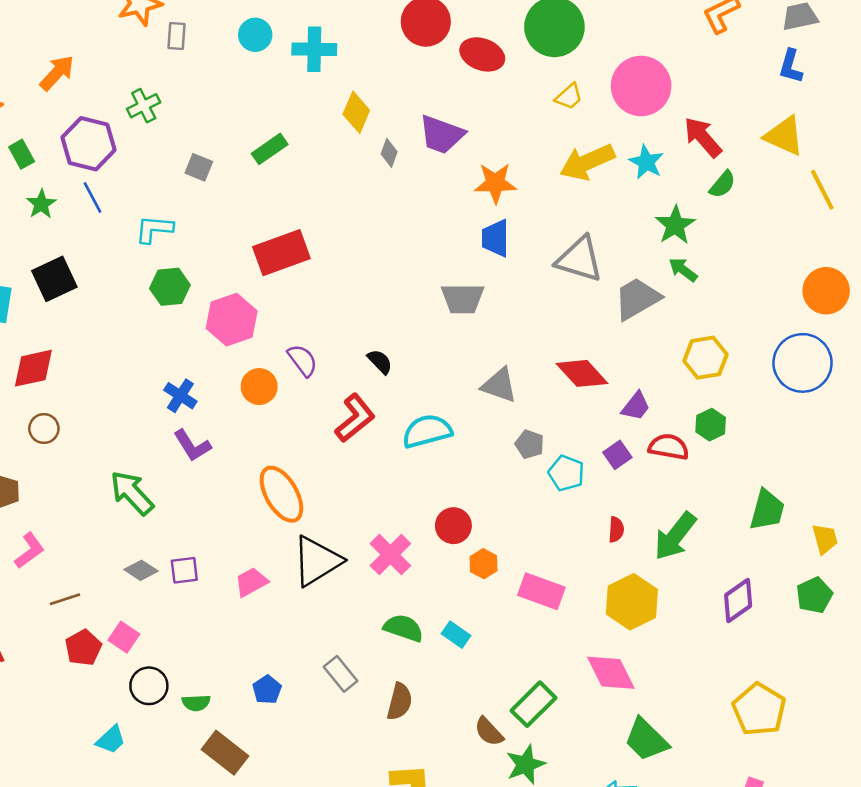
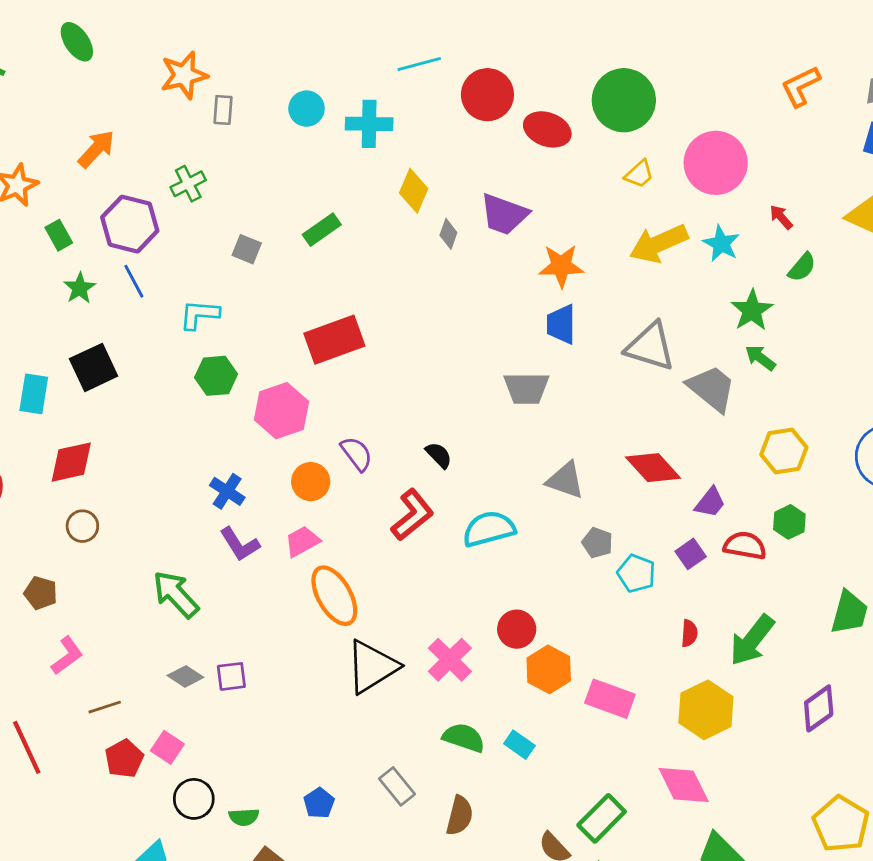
red arrow: (703, 137) -> (781, 217), size x0.6
gray trapezoid: (637, 299) -> (712, 388), turned 69
orange hexagon: (484, 564) -> (549, 669), size x1.5
pink trapezoid: (251, 582) -> (302, 541), moved

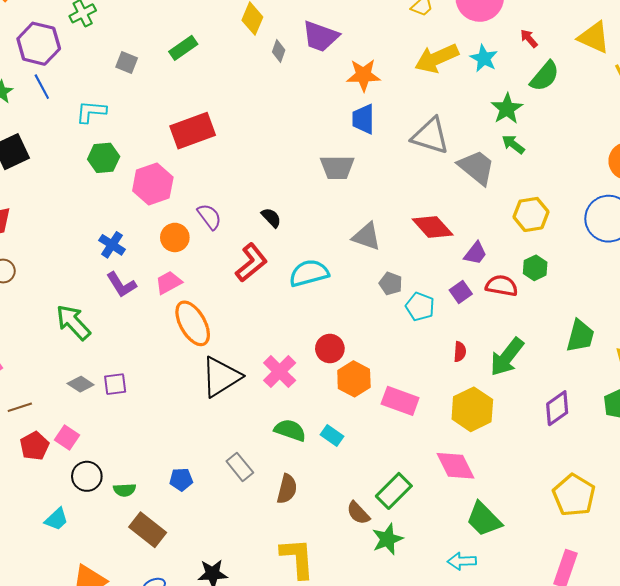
green semicircle: (802, 267) -> (545, 76), size x1.4
blue pentagon: (319, 803) -> (181, 479), turned 30

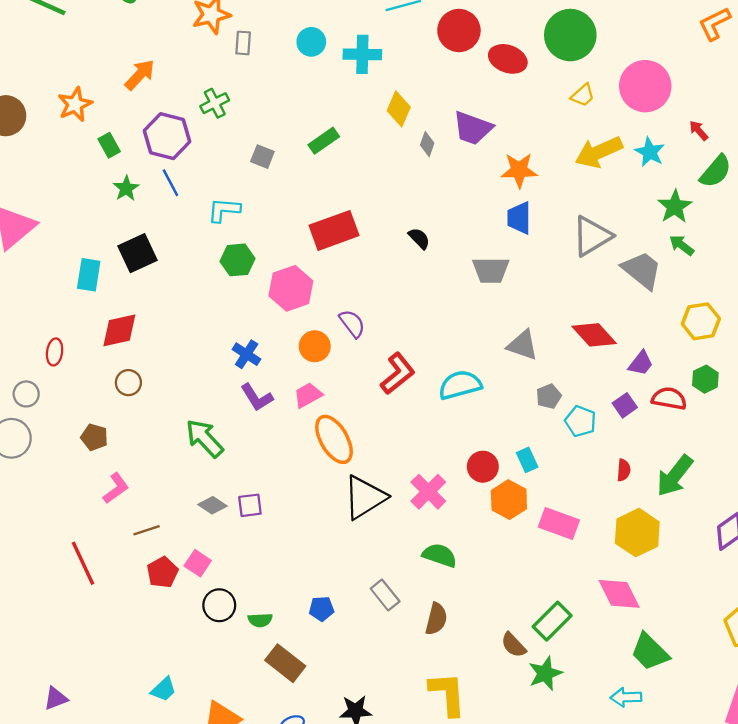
gray triangle: (430, 136) -> (592, 236), turned -48
black semicircle: (271, 218) -> (419, 238), moved
gray pentagon: (391, 284) -> (549, 396), turned 30
cyan rectangle: (332, 435) -> (527, 460), moved, turned 30
cyan trapezoid: (56, 519) -> (164, 689), moved

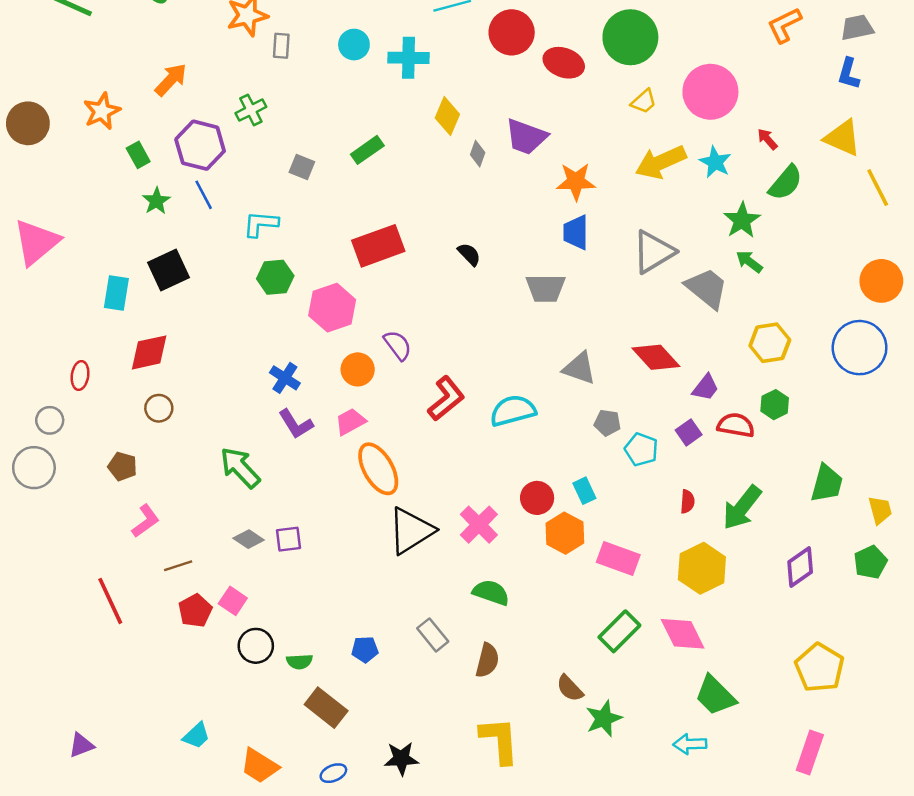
gray pentagon: (549, 396) -> (607, 423), turned 30
green rectangle: (552, 621) -> (619, 631), moved

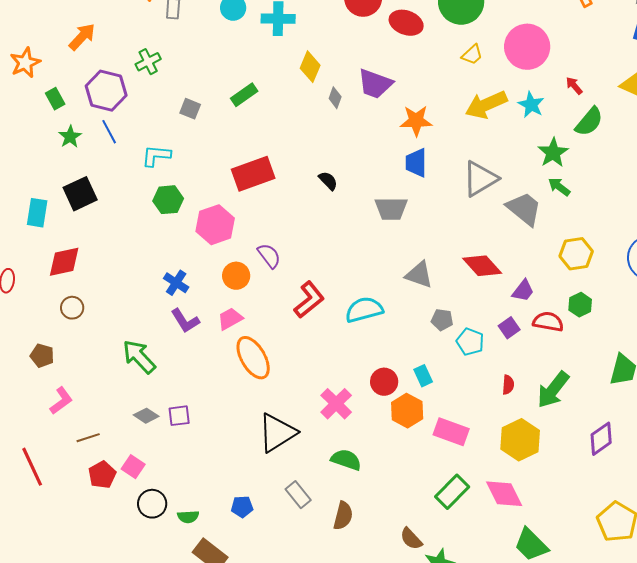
black triangle: (411, 531) -> (277, 433), moved

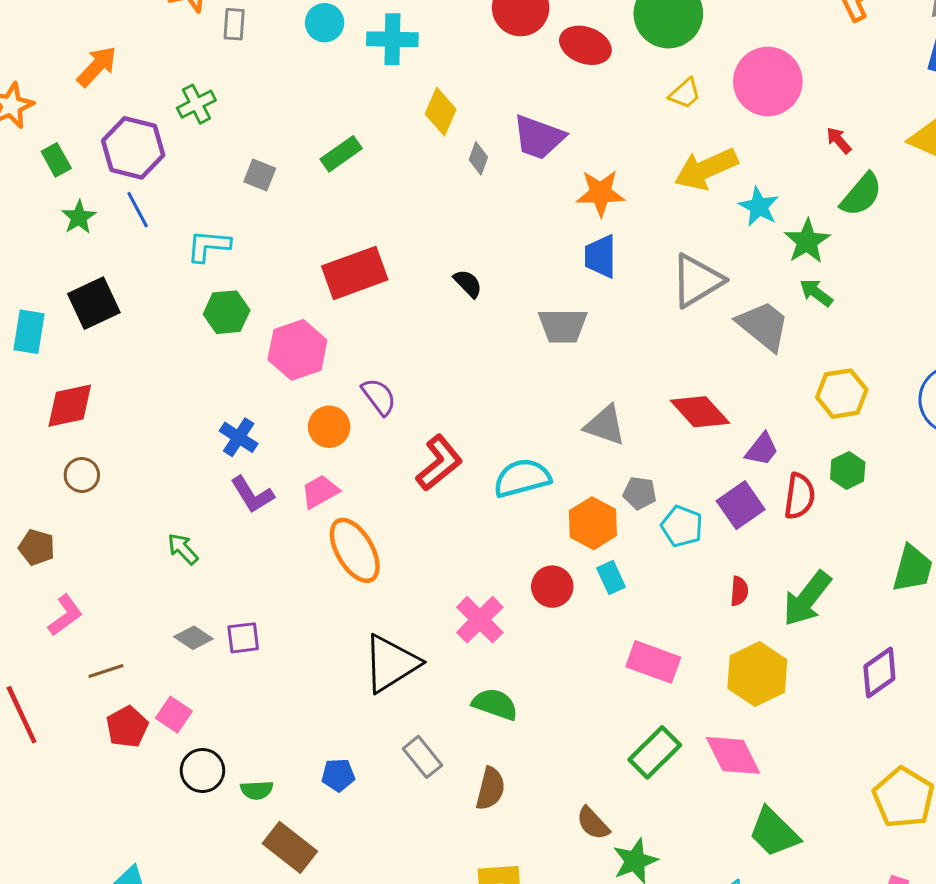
cyan star: (531, 105) -> (759, 207), moved
red semicircle: (548, 322) -> (799, 496), turned 88
purple square: (509, 328) -> (741, 505), size x1.4
green arrow: (139, 357) -> (183, 549), size x0.6
orange hexagon: (407, 411) -> (593, 523), moved

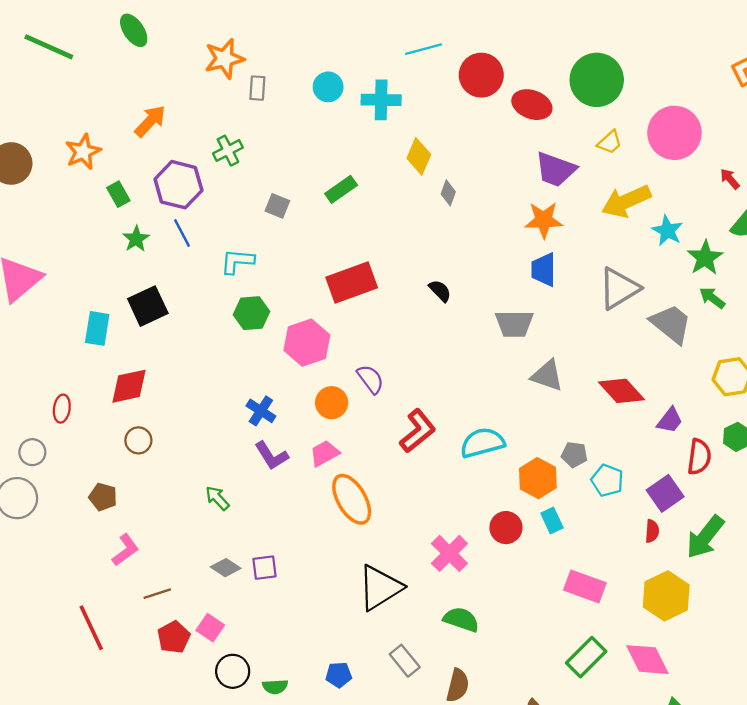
purple trapezoid: (539, 137) -> (555, 169), moved
gray triangle: (605, 425) -> (547, 376), moved
purple square: (741, 505) -> (665, 493), moved

